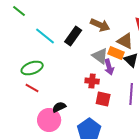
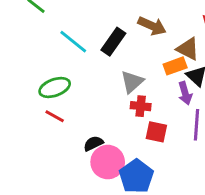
orange rectangle: (116, 53) -> (175, 66), turned -42
gray triangle: (100, 56) -> (132, 82), moved, turned 42
purple arrow: (109, 67) -> (185, 93), moved
pink circle: (49, 120) -> (108, 162), moved

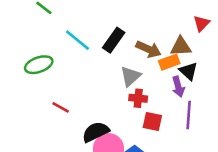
brown arrow: (152, 26) -> (149, 49), moved
brown triangle: (188, 49) -> (181, 47), turned -30
green ellipse: (55, 87) -> (39, 65), moved
black semicircle: (93, 143) -> (96, 132), size x1.5

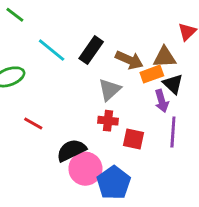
red cross: (138, 98) -> (108, 121), moved

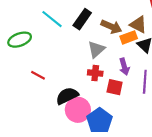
brown triangle: (165, 57) -> (138, 24), turned 30
purple arrow: (162, 101) -> (124, 67), moved

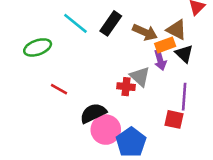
gray triangle: (96, 49) -> (140, 76), moved, turned -36
purple arrow: (124, 67) -> (160, 60), moved
red square: (115, 87) -> (174, 119), moved

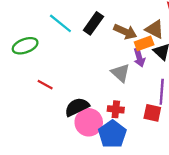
red cross: (126, 87) -> (116, 109), moved

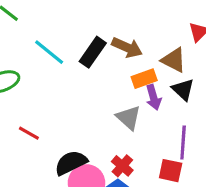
brown arrow: (125, 32) -> (127, 48), moved
orange rectangle: (144, 43) -> (144, 79), moved
red cross: (116, 109) -> (122, 166), turned 35

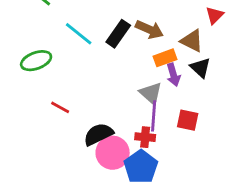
purple line: (183, 142) -> (154, 116), moved
red cross: (122, 166) -> (145, 137), turned -36
red square: (171, 171) -> (188, 120), moved

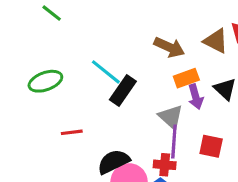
cyan line: (79, 34) -> (106, 72), moved
black rectangle: (118, 34) -> (123, 91), moved
brown triangle: (192, 41) -> (216, 41), moved
red line: (60, 107) -> (72, 132), turned -36

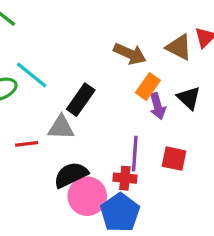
cyan line: (106, 72) -> (32, 75), moved
orange rectangle: (186, 78) -> (148, 86), turned -35
gray triangle: (171, 117) -> (61, 127), moved, turned -40

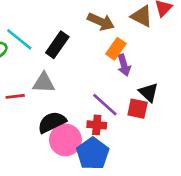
black triangle: (189, 98) -> (148, 92), moved
black rectangle: (81, 100) -> (57, 45), moved
purple line: (135, 154) -> (105, 105), turned -52

